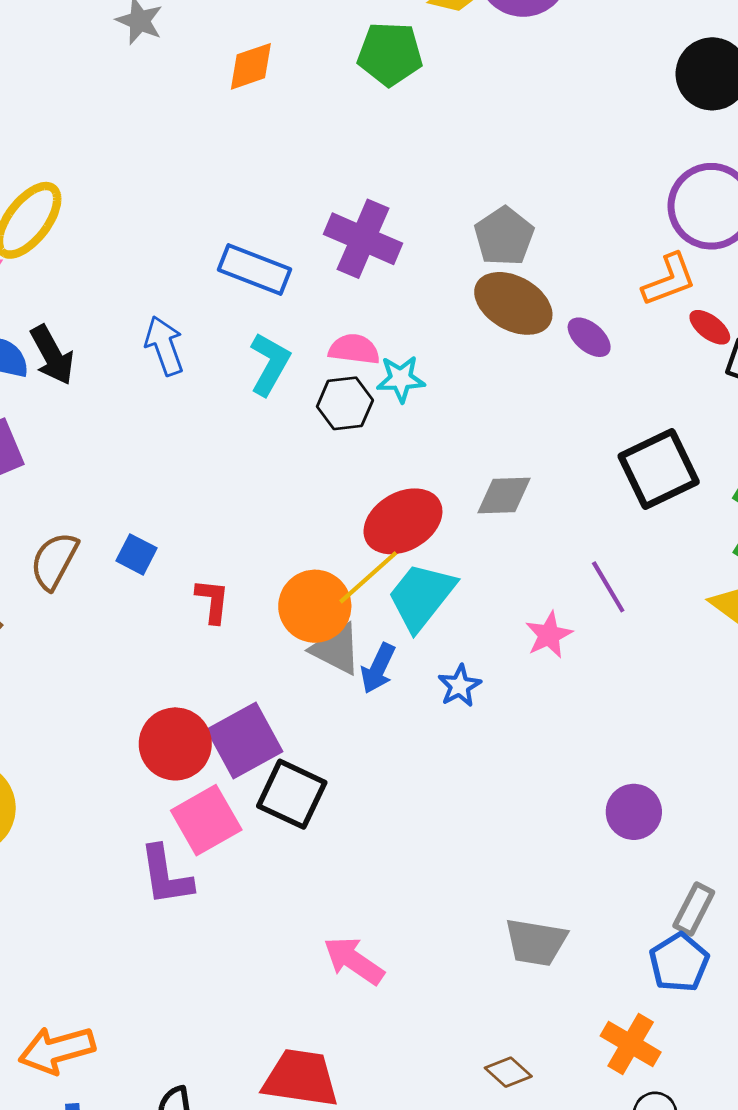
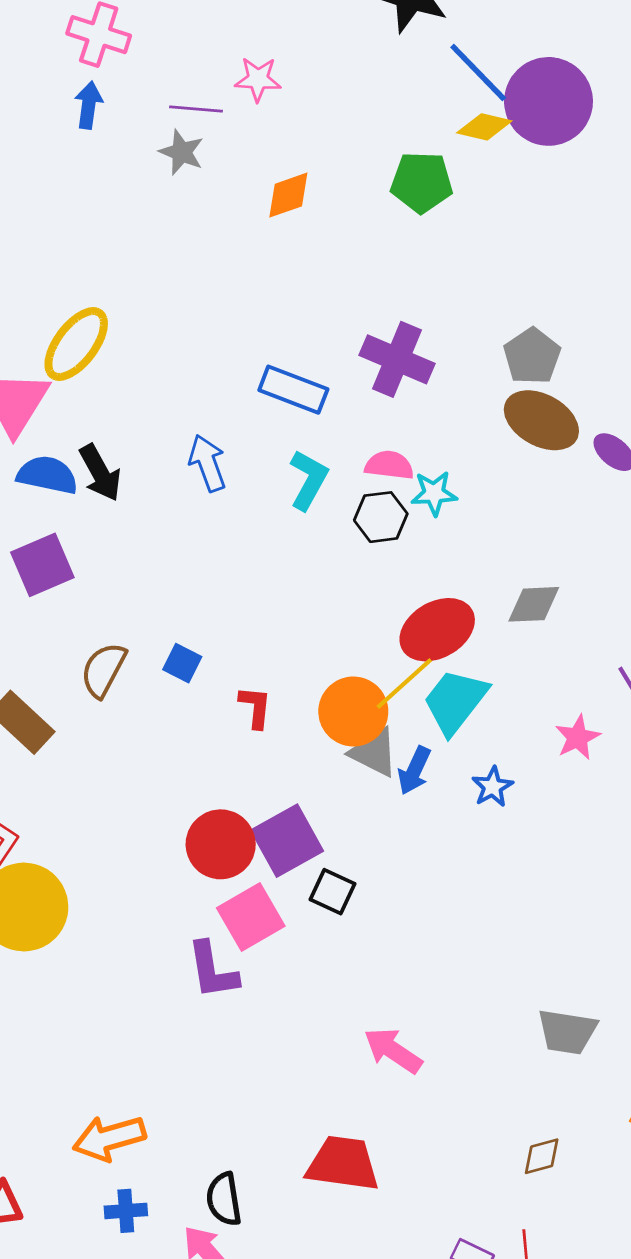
black square: (292, 794) -> (332, 892), size x0.7
brown diamond: (508, 1072) -> (542, 1156), turned -57

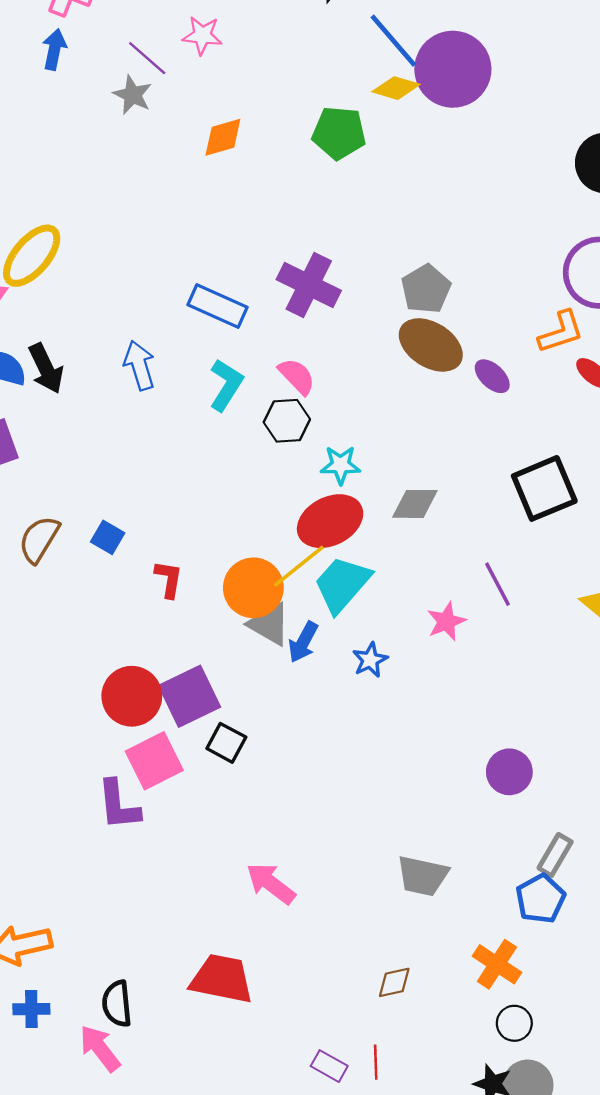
purple line: (196, 109) -> (147, 58), turned 33
pink semicircle: (389, 465) -> (297, 376), turned 36
cyan star: (434, 493) -> (340, 465), moved

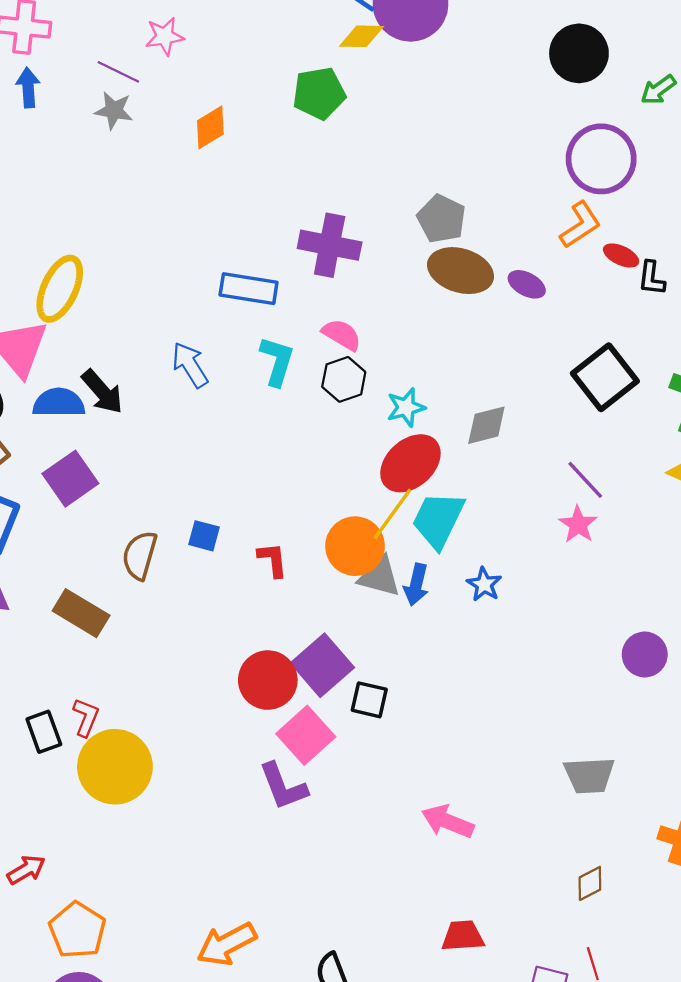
pink star: (446, 621) -> (578, 524), moved
red trapezoid: (222, 979) -> (463, 936), moved, size x0.7

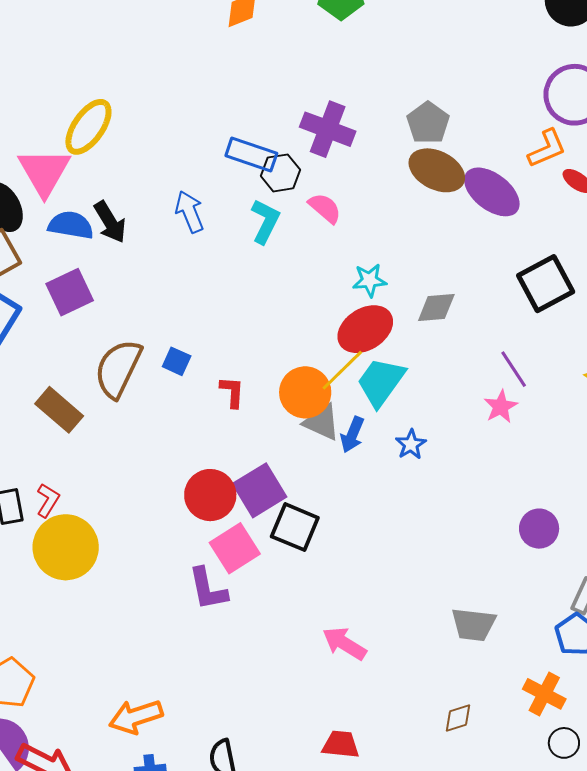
purple ellipse: (527, 284) -> (492, 192), size x1.8
black hexagon: (344, 379) -> (281, 173), moved
brown semicircle: (140, 555) -> (118, 369), size x1.4
black square: (369, 700) -> (295, 527), size x1.4

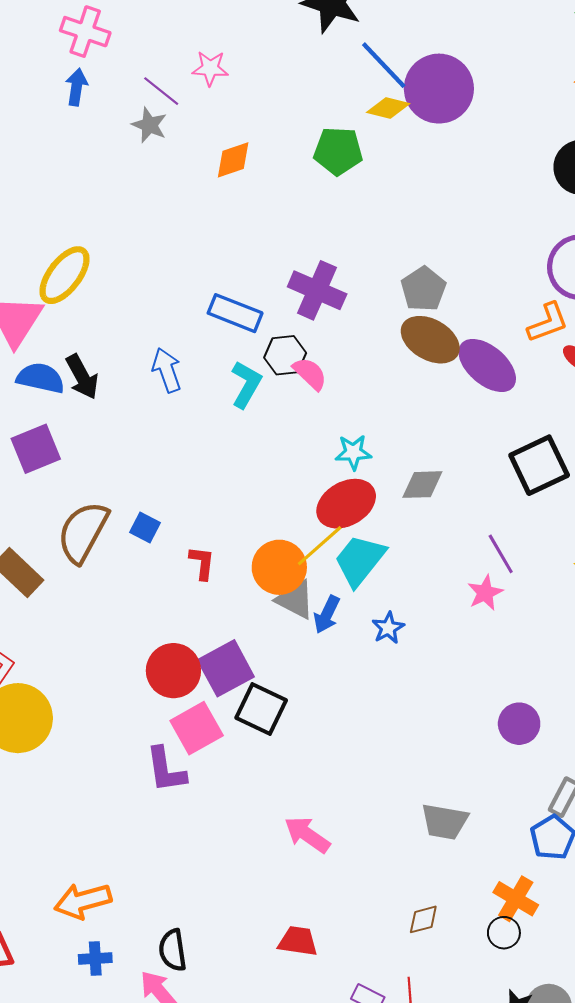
black hexagon: (281, 173) -> (285, 355), moved
black circle: (564, 743) -> (504, 933), moved

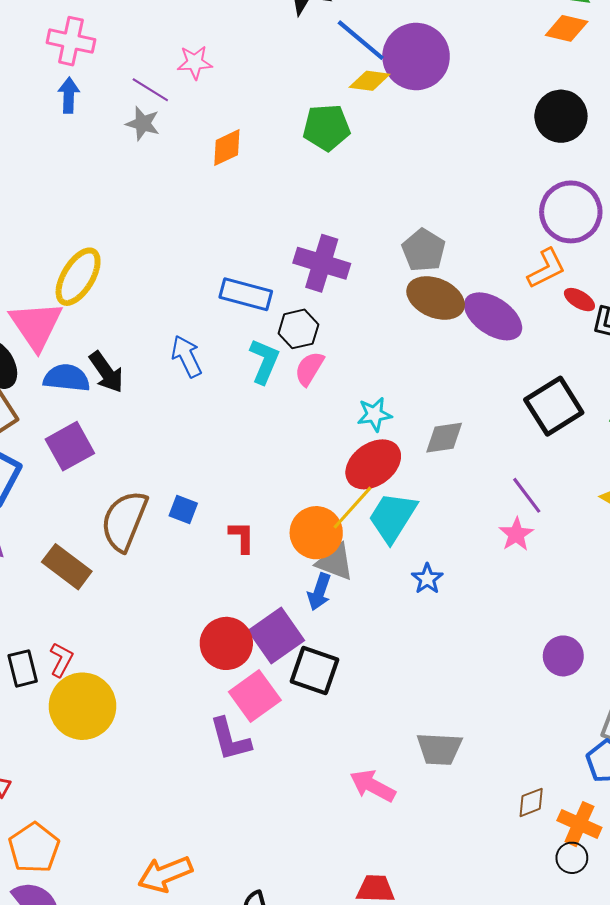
pink semicircle: (310, 374) -> (309, 369), moved, turned -96
blue arrow: (327, 614) -> (319, 592), moved
gray trapezoid: (445, 822) -> (439, 749), moved
brown diamond: (423, 919) -> (531, 802), moved

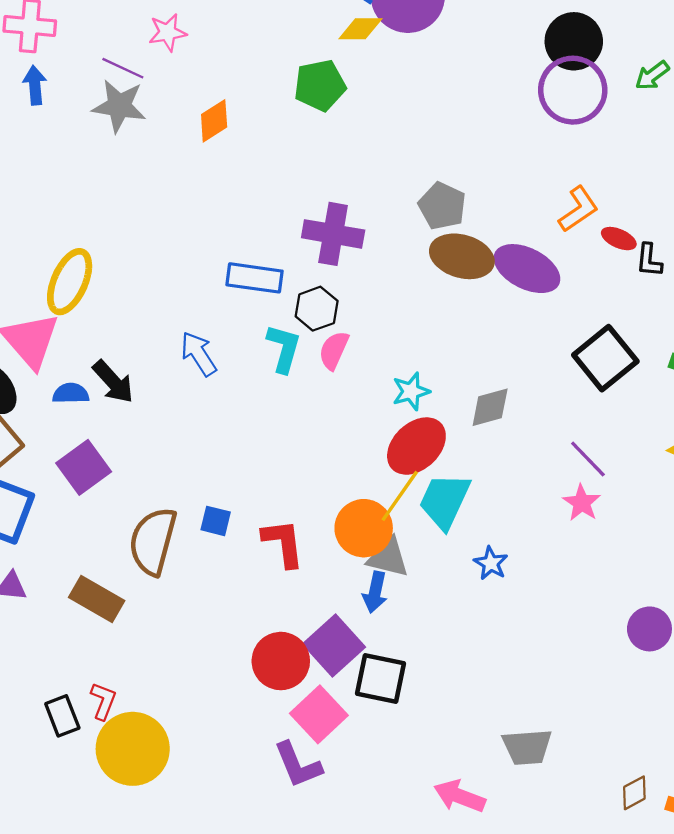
gray star: (143, 124) -> (119, 106), size x1.4
purple circle: (571, 212) -> (573, 90), moved
blue semicircle: (67, 378) -> (71, 393), size x0.7
red L-shape: (242, 537) -> (283, 543), size x1.4

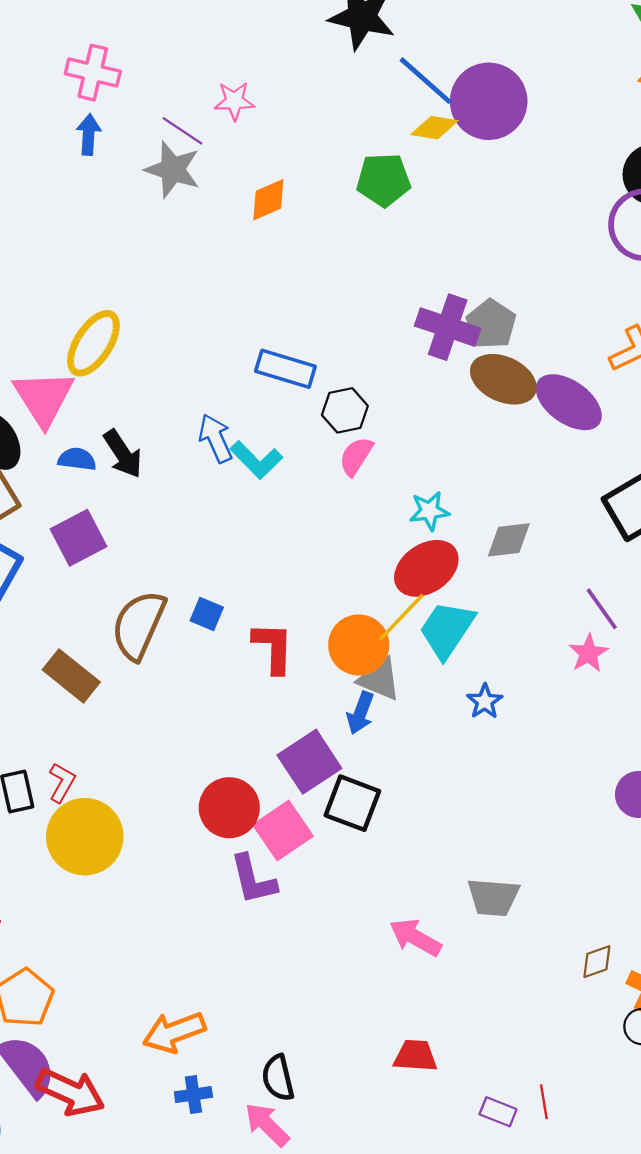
purple cross: (333, 234) -> (448, 327), moved
cyan L-shape: (284, 348) -> (256, 460), moved, turned 111
red circle: (281, 661) -> (229, 808), moved

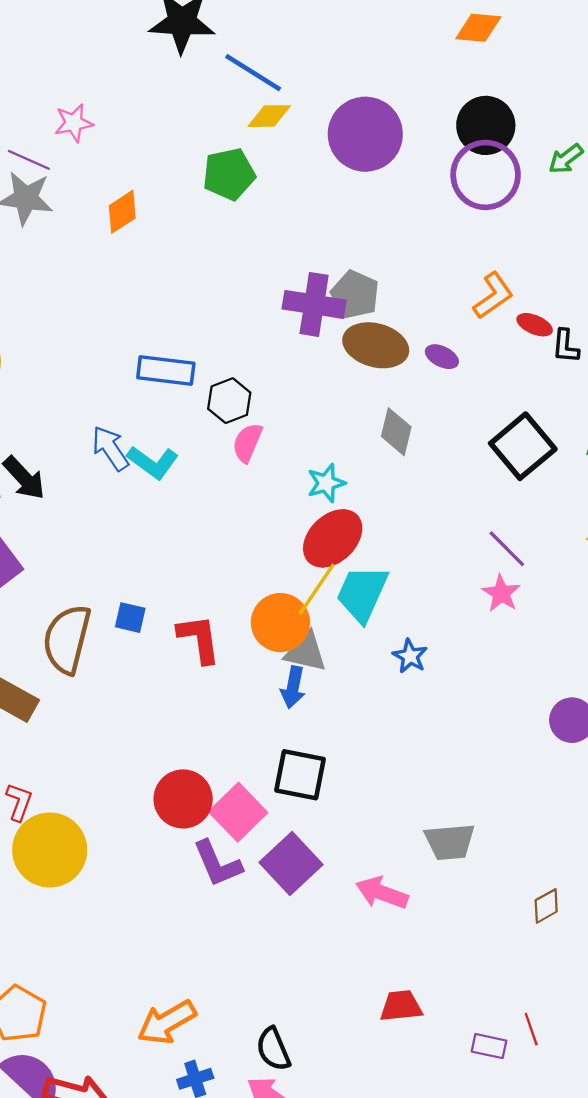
purple circle: (489, 101) -> (365, 134), moved
purple ellipse: (569, 402) -> (442, 357), size x0.5
gray diamond: (509, 540) -> (396, 432), moved, turned -60
purple square: (309, 762) -> (291, 864), moved
brown diamond: (597, 962) -> (546, 906), moved

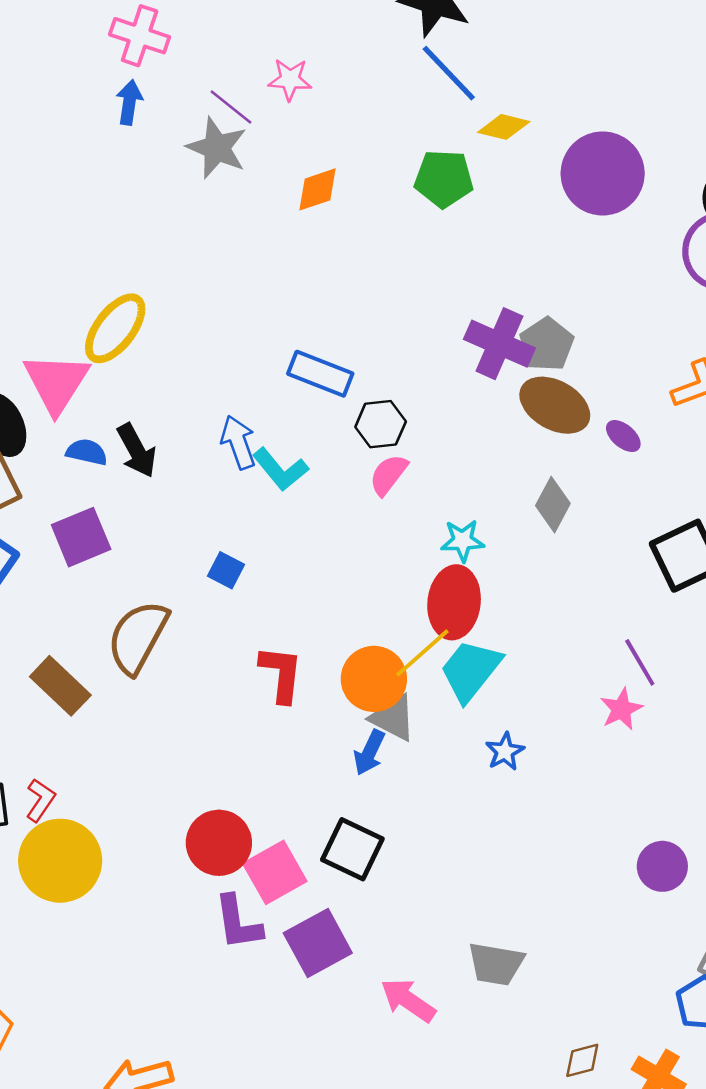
blue line: (253, 73) -> (449, 73), moved
red ellipse: (333, 538) -> (454, 602), turned -54
blue square: (130, 618) -> (226, 570), moved

